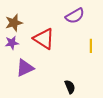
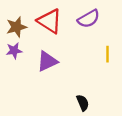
red triangle: (44, 39) -> (50, 21), moved
purple triangle: (25, 68) -> (47, 61), moved

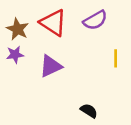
brown star: (16, 27) -> (18, 29), turned -30
black semicircle: (83, 103) -> (89, 111), turned -35

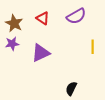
red triangle: (53, 23) -> (43, 18), size x0.6
black semicircle: (89, 111) -> (71, 88), turned -96

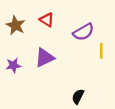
purple semicircle: (76, 16) -> (83, 32), moved
purple star: (12, 44) -> (13, 65), moved

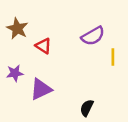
red triangle: (47, 20) -> (43, 46), moved
purple triangle: (45, 58) -> (41, 89), moved

